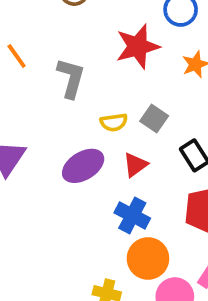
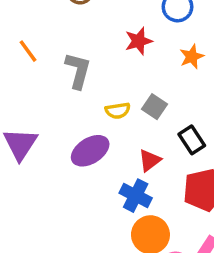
red star: (138, 47) -> (139, 41), size x0.7
red triangle: (135, 165) -> (150, 160), moved

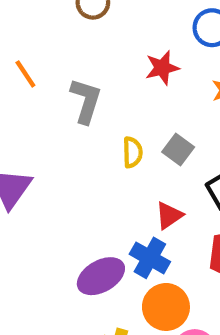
yellow semicircle: (118, 111) -> (133, 152), turned -85
purple ellipse: (90, 151) -> (101, 276), moved

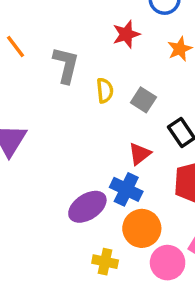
yellow semicircle: (133, 152) -> (105, 90), moved

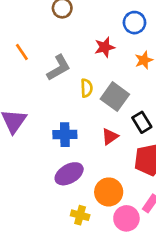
gray L-shape: (66, 65) -> (59, 68), turned 44
gray square: (143, 100) -> (115, 97), size x1.5
blue cross: (126, 189) -> (65, 135), moved, turned -30

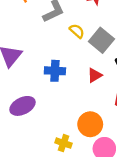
yellow semicircle: (87, 88) -> (77, 31), turned -49
purple ellipse: (69, 174) -> (23, 106), moved

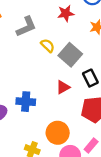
blue cross: (55, 71) -> (26, 102), moved

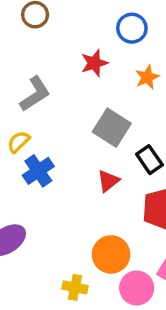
yellow semicircle: (48, 46) -> (19, 142), moved, turned -80
blue cross: (26, 102) -> (38, 171), moved, turned -30

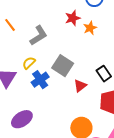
orange star: (147, 77) -> (90, 28), moved
gray square: (112, 128) -> (63, 66), moved

